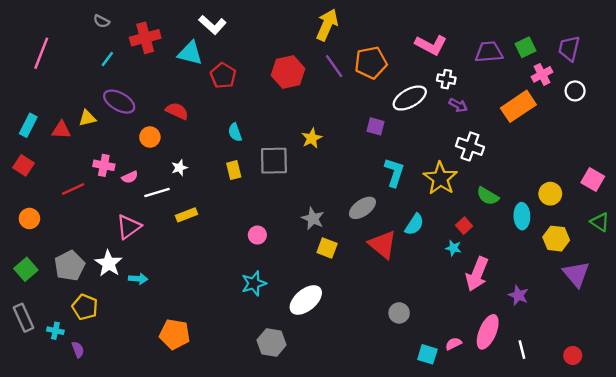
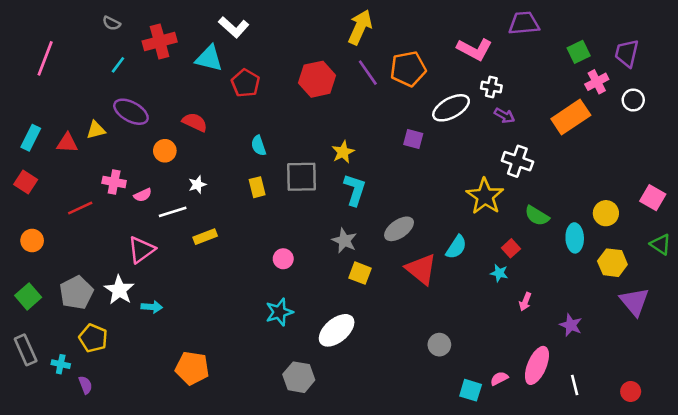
purple trapezoid: (489, 52) -> (524, 23), moved
cyan L-shape: (394, 172) -> (355, 190), moved
pink arrow: (477, 274) -> (525, 302), size x0.5

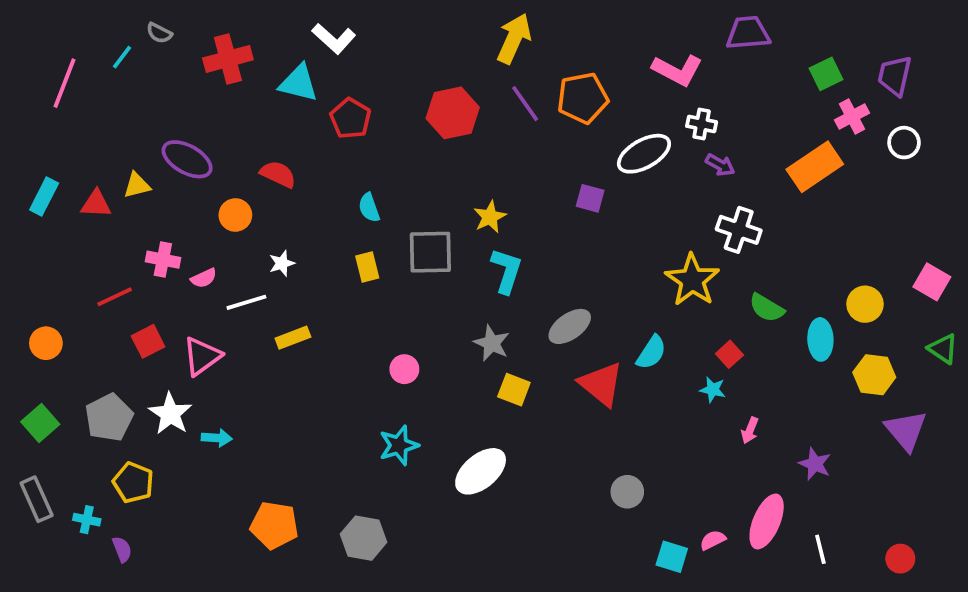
cyan line: (118, 65) -> (122, 57), moved
red square: (26, 182) -> (148, 341), moved, turned 30
gray hexagon: (299, 377) -> (364, 538), moved

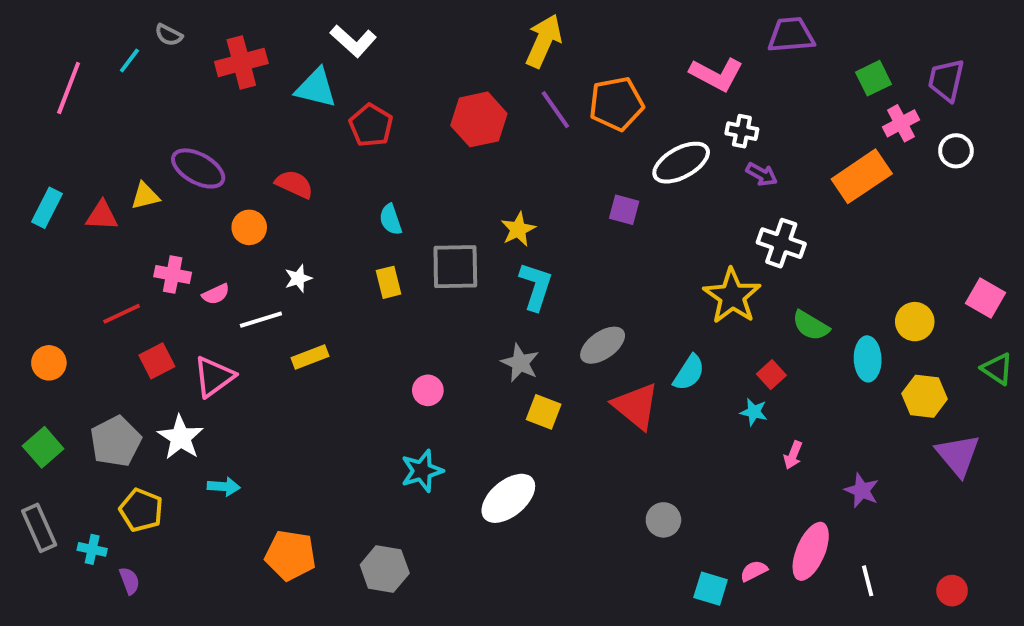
cyan arrow: (217, 438) -> (224, 487), moved

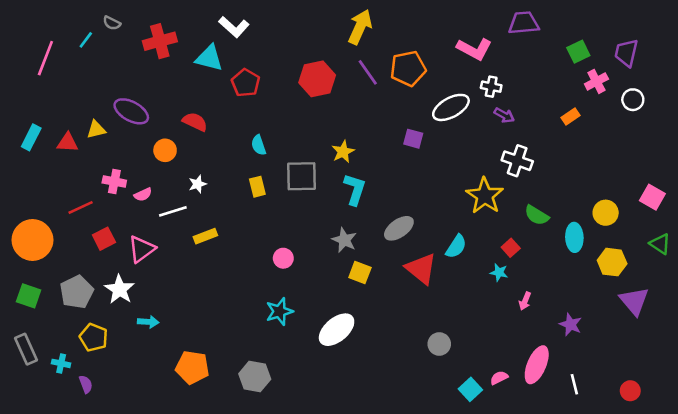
orange rectangle: (862, 176) -> (570, 117), size x0.5
orange circle: (49, 363) -> (32, 240), size x1.8
green square: (43, 447) -> (29, 296), turned -30
cyan square: (711, 589) -> (470, 389), turned 30

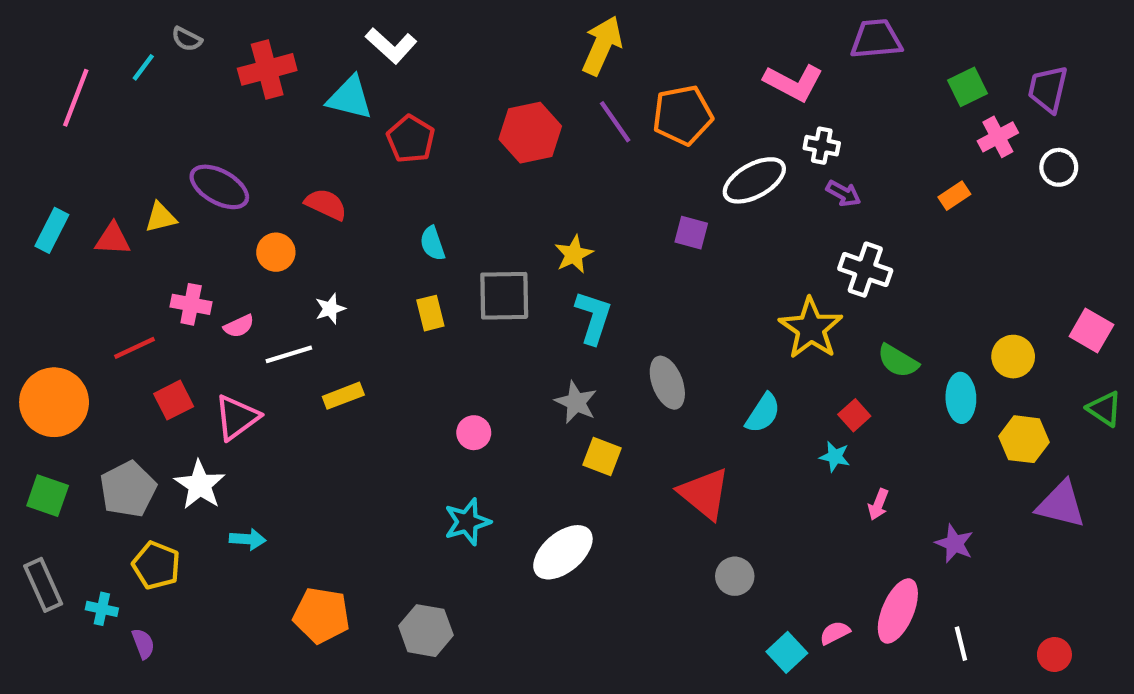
gray ellipse: (399, 228) -> (667, 383), turned -76
red triangle: (421, 269) -> (704, 494), moved
purple triangle: (634, 301) -> (1061, 504), turned -36

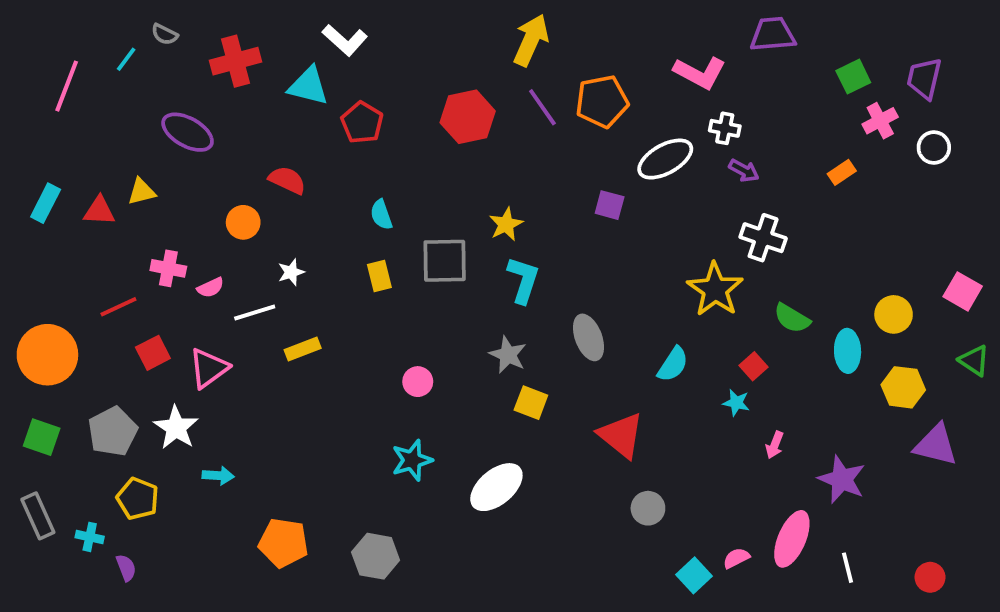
purple ellipse: (219, 187) -> (188, 132), moved
purple star: (954, 544) -> (842, 479), size x1.4

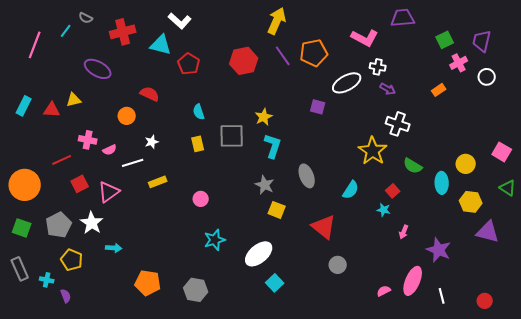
pink circle: (418, 382) -> (201, 199), moved
cyan square: (694, 575) -> (275, 283), moved

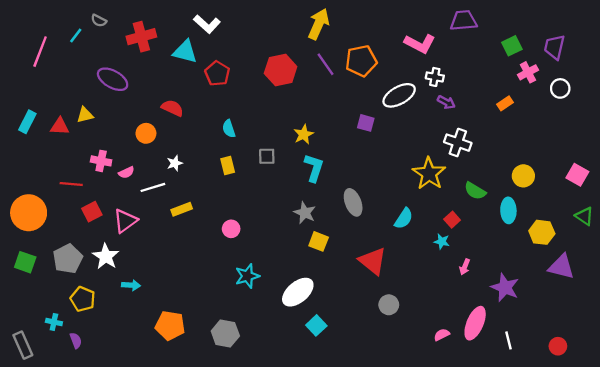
gray square: (232, 136) -> (267, 156), size x0.6
red line: (62, 160) -> (71, 184), turned 30
yellow circle: (466, 164) -> (523, 176), moved
gray rectangle: (20, 269) -> (23, 345), moved

